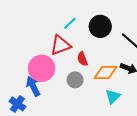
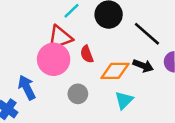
pink circle: (42, 68) -> (54, 59), moved
gray circle: (75, 80) -> (78, 94), moved

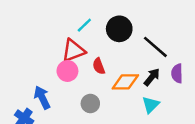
pink circle: (54, 59) -> (67, 71), size x0.7
black arrow: (143, 66) -> (152, 77), turned -72
cyan triangle: (124, 100) -> (151, 105), moved

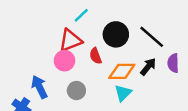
black circle: (119, 29) -> (116, 34), moved
gray circle: (90, 104) -> (76, 91), moved
cyan triangle: (151, 105) -> (123, 93), moved

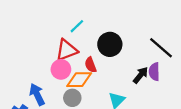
black line: (152, 37) -> (161, 48), moved
purple semicircle: (173, 63) -> (154, 72), moved
orange diamond: (122, 71) -> (79, 80), moved

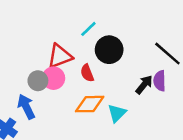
cyan line: (77, 26) -> (88, 29), moved
orange diamond: (79, 80) -> (90, 104), moved
gray circle: (72, 98) -> (38, 81), moved

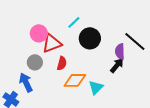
red semicircle: (87, 73) -> (62, 63), moved, turned -144
pink circle: (53, 78) -> (39, 33), moved
purple semicircle: (160, 81) -> (120, 51), moved

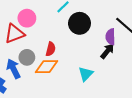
red triangle: (52, 43) -> (15, 34), moved
gray circle: (35, 62) -> (27, 57), moved
orange diamond: (75, 80) -> (46, 67), moved

